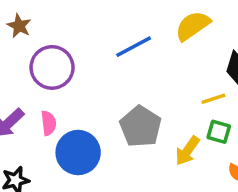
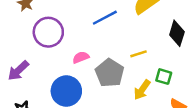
yellow line: (213, 99) -> (138, 54), moved
pink semicircle: (49, 123) -> (81, 57), moved, turned -105

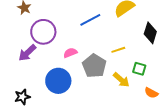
purple arrow: (18, 71) -> (27, 53), moved
yellow arrow: (142, 90) -> (121, 80), turned -84

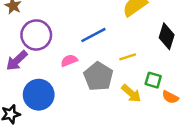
blue line: (90, 20) -> (93, 35), moved
blue circle: (58, 81) -> (39, 95), moved
orange semicircle: (151, 93) -> (170, 97), moved

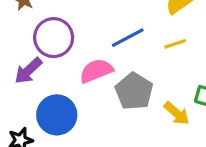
yellow line: (128, 57) -> (175, 44), moved
pink semicircle: (69, 61) -> (96, 71), size x1.5

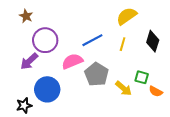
yellow line: (175, 44) -> (123, 44), turned -56

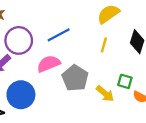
blue line: (92, 40) -> (59, 35), moved

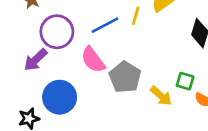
yellow line: (104, 45) -> (136, 16), moved
pink semicircle: (49, 64) -> (93, 60), turned -105

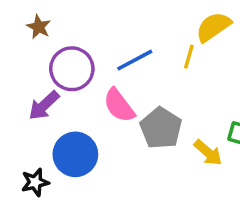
yellow line: (136, 16) -> (189, 57), moved

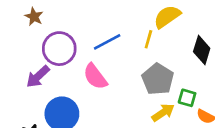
gray pentagon: (161, 128) -> (158, 79), moved
yellow arrow: (208, 153) -> (163, 112), turned -75

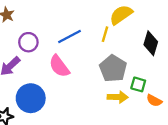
purple circle: (59, 49) -> (28, 42), size x0.7
yellow arrow: (163, 112) -> (118, 97), turned 36

